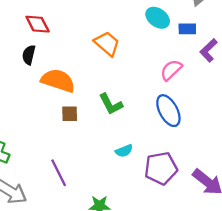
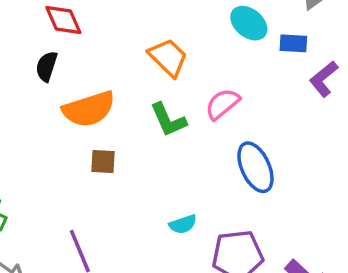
pink semicircle: (171, 70) -> (222, 104), moved
orange semicircle: (58, 81) -> (89, 109), turned 140
green L-shape: (111, 104) -> (168, 120), moved

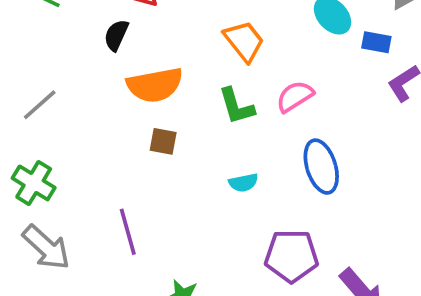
cyan semicircle: (183, 224) -> (243, 183), moved

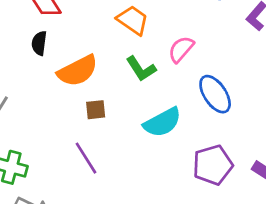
cyan semicircle: (243, 183) -> (162, 122), size x1.8
purple line: (128, 232) -> (86, 158), moved

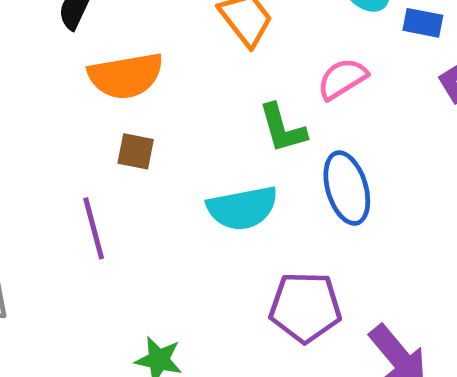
pink semicircle: (181, 49) -> (342, 79), moved
green L-shape: (141, 69) -> (282, 128), moved

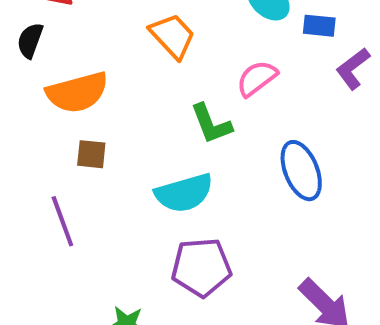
blue ellipse: (347, 188) -> (301, 171), moved
purple pentagon: (305, 307) -> (201, 267), moved

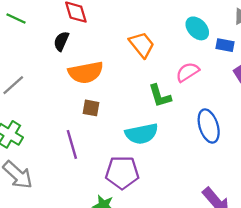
purple pentagon: (201, 267) -> (122, 173), moved

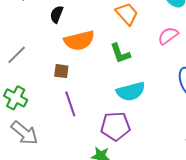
green L-shape: (160, 96) -> (120, 53), moved
brown square: (91, 108) -> (61, 71), moved

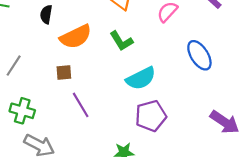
purple pentagon: (115, 126) -> (151, 116), moved

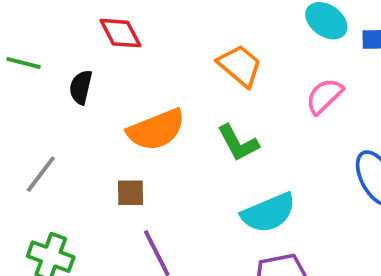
black semicircle: (46, 14) -> (81, 87), moved

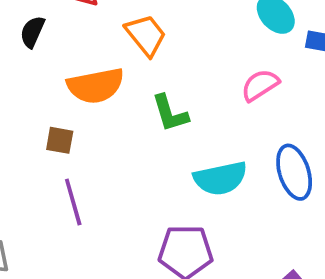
orange trapezoid: (240, 66) -> (146, 35), moved
cyan semicircle: (269, 213) -> (220, 178), moved

